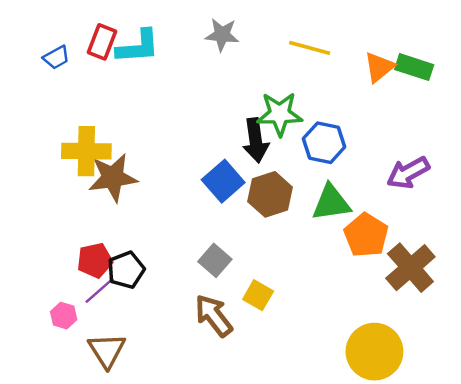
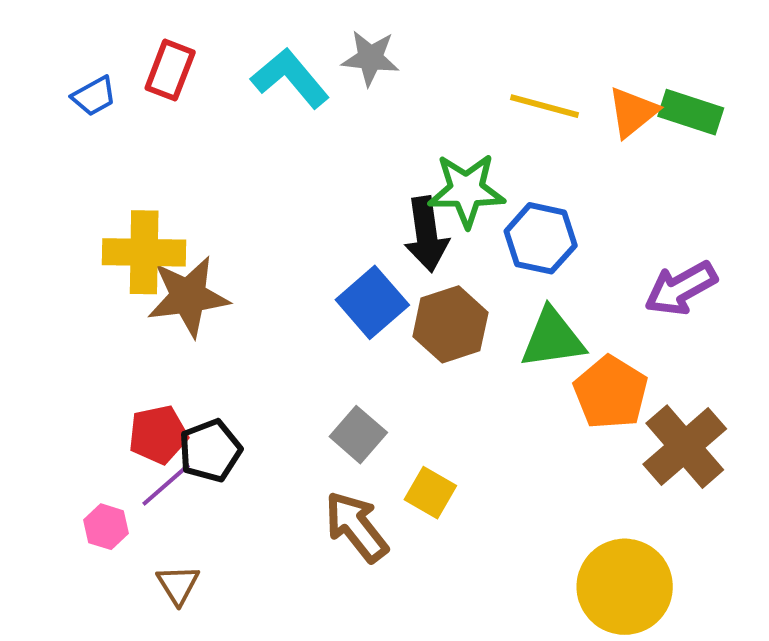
cyan L-shape: (138, 47) -> (290, 78), moved, turned -126
yellow line: (310, 48) -> (545, 106), moved
brown triangle: (107, 350) -> (178, 585), size x0.7

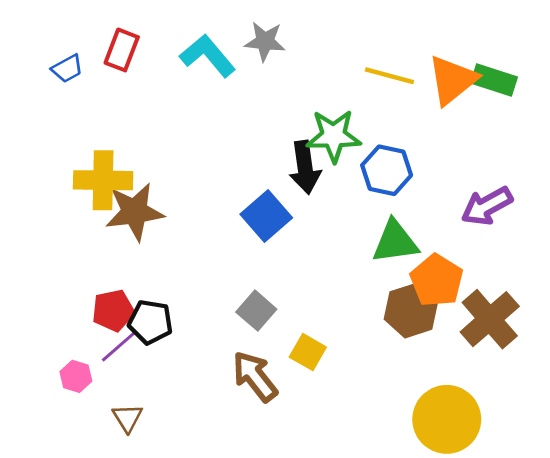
orange triangle: (633, 112) -> (452, 80), size x1.4
brown hexagon: (450, 324) -> (411, 311), moved
black pentagon: (210, 451) -> (150, 322), turned 30

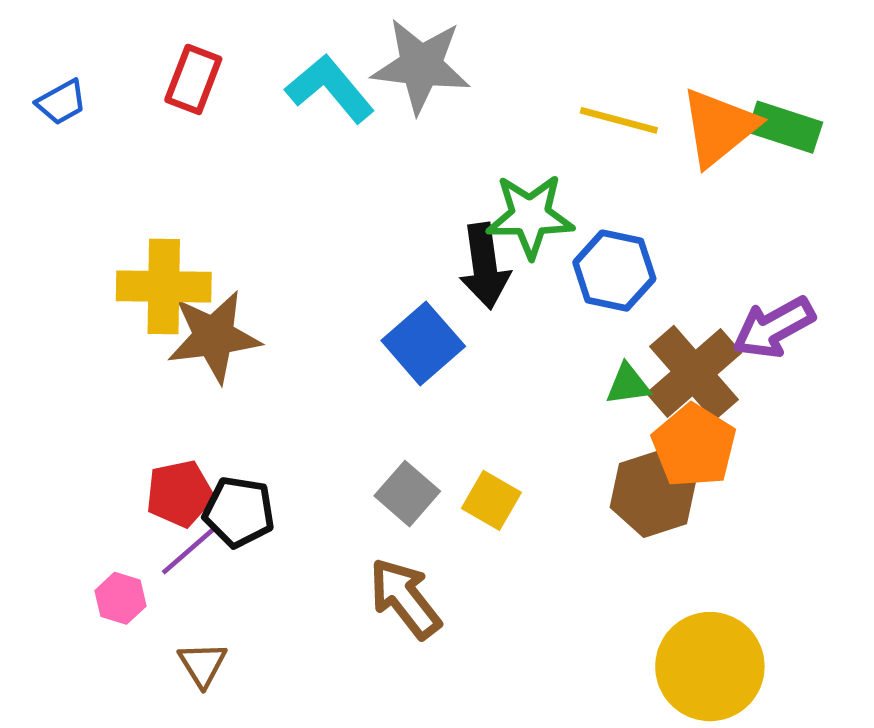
gray star: (265, 41) -> (421, 66), size x1.5
blue trapezoid: (67, 69) -> (61, 102), moved
green triangle: (395, 242) -> (628, 384), size x0.6
brown cross: (490, 319) -> (694, 373), moved
yellow square: (308, 352) -> (491, 500), moved

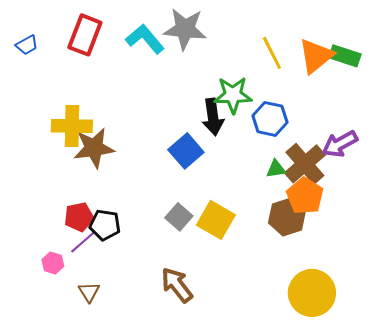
red rectangle: (193, 79) -> (85, 35), size x1.4
yellow line: (619, 120) -> (272, 53), turned 48
yellow square: (491, 500) -> (216, 220), size x1.5
brown arrow: (405, 598) -> (177, 285), moved

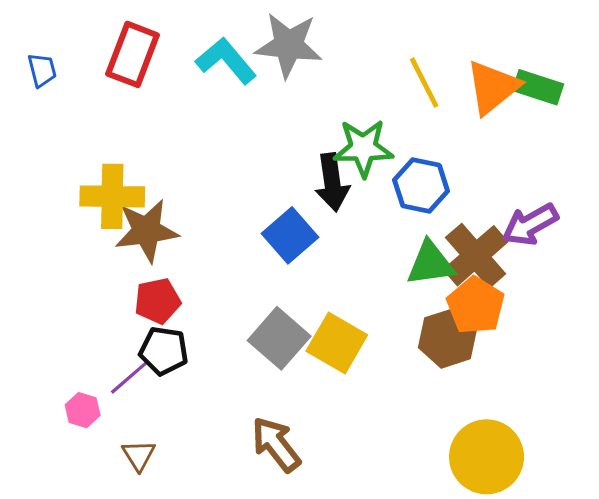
blue trapezoid: (27, 45) -> (42, 70), turned -75
green triangle: (276, 169) -> (430, 263), size x1.6
red pentagon: (79, 217) -> (157, 301), moved
gray square: (179, 217) -> (279, 338), size x1.4

